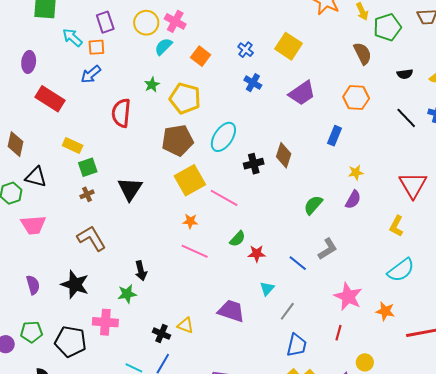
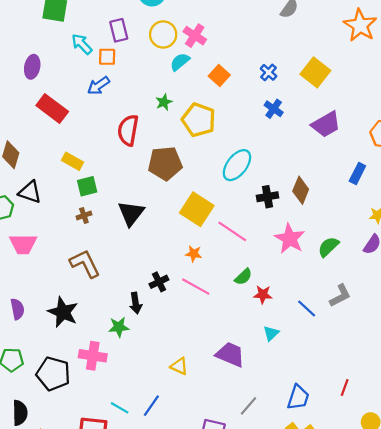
brown pentagon: (177, 140) -> (165, 163), moved
yellow square: (190, 180) -> (197, 209), turned -32
pink star: (348, 297) -> (290, 239), moved
gray line: (287, 311) -> (248, 406), moved
black cross: (161, 334) -> (159, 282), moved, turned 36

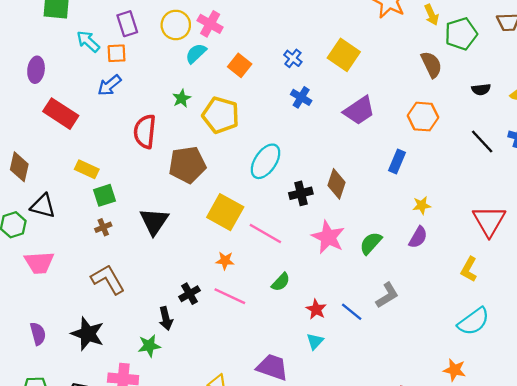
red star: (263, 295) -> (316, 309), moved, turned 30

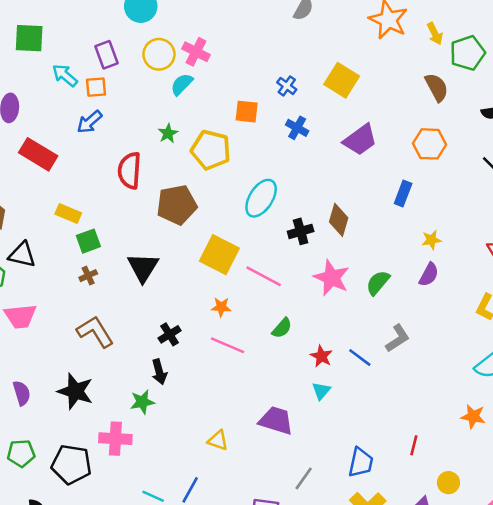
orange square: (240, 65) -> (247, 112), moved, turned -30
black cross: (190, 294) -> (170, 334), moved

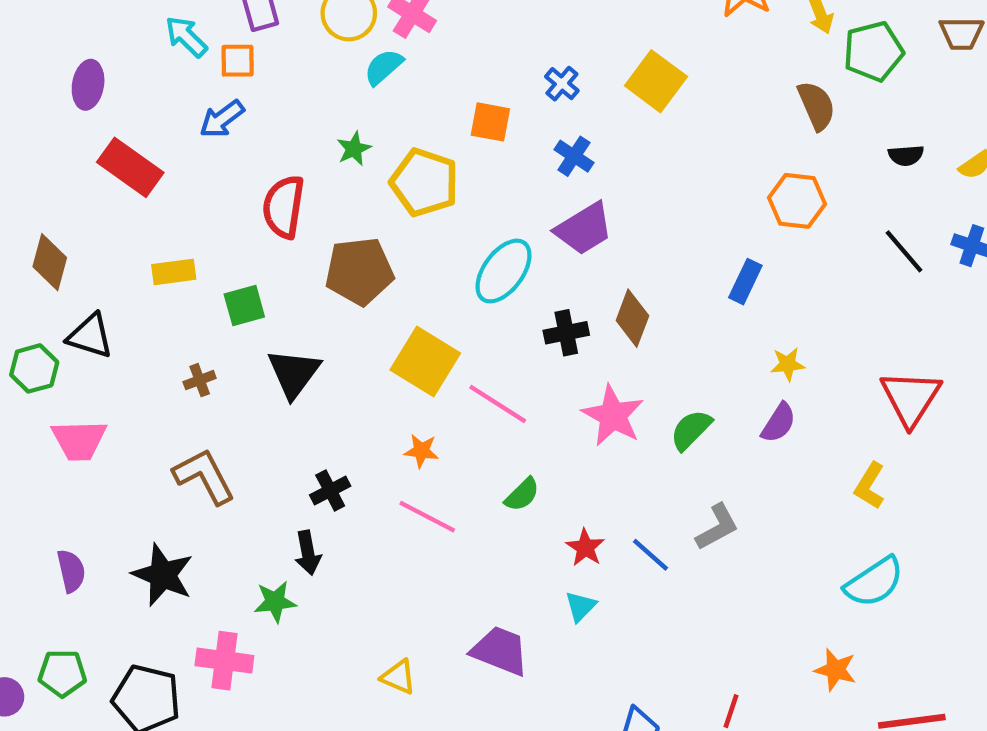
purple trapezoid: (360, 140) -> (584, 229), moved
yellow rectangle: (68, 214) -> (174, 272), turned -35
green square: (88, 241) -> (244, 306), moved

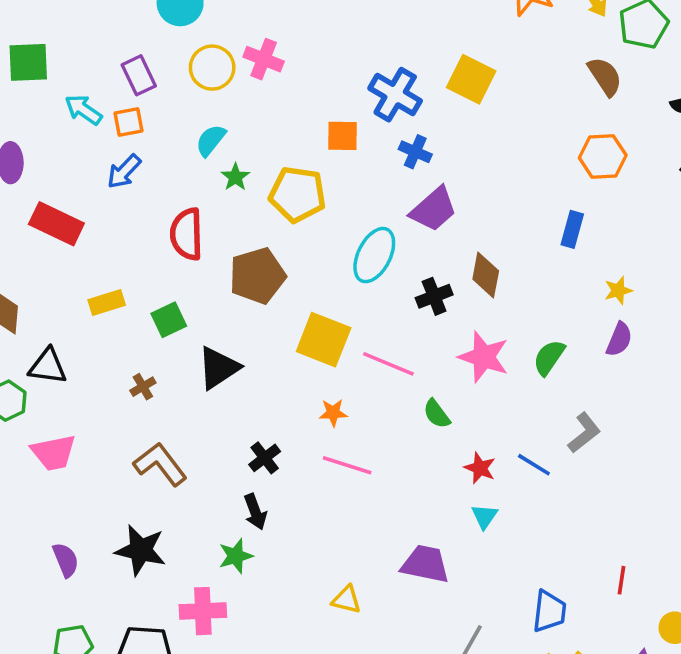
cyan semicircle: (384, 67) -> (211, 140), moved
blue cross: (562, 84) -> (395, 95), size x1.8
black triangle: (294, 373) -> (218, 368), turned 30
green semicircle: (522, 495) -> (437, 414), moved, turned 108

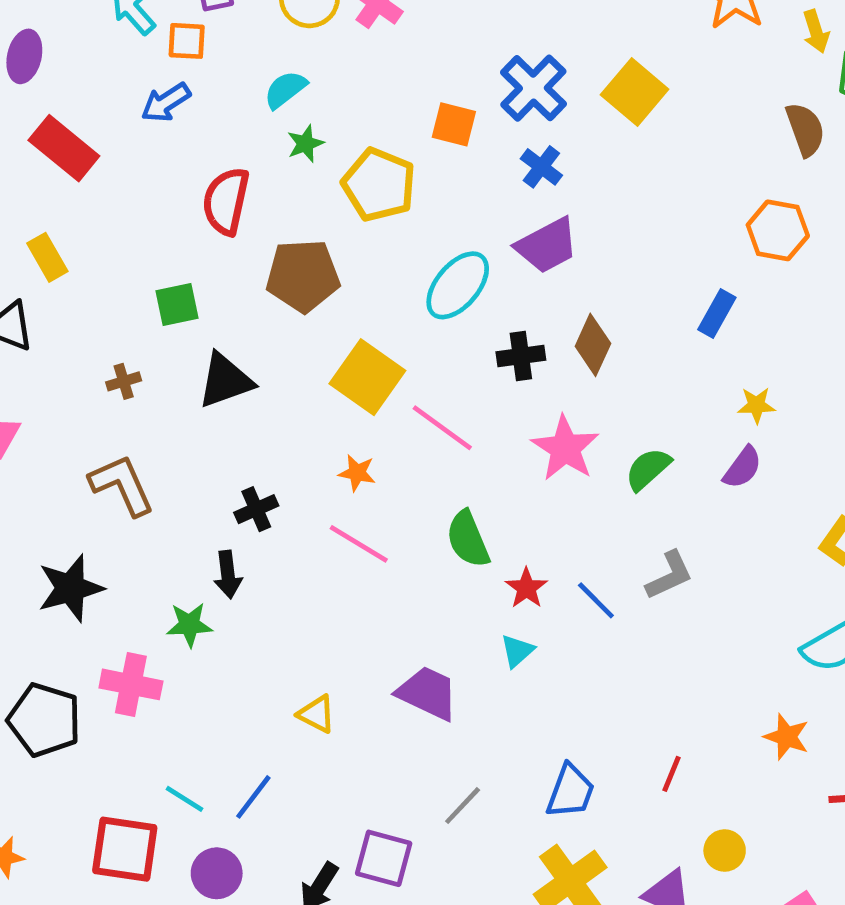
yellow rectangle: (107, 303) -> (47, 257), moved, turned 64
green semicircle: (437, 414) -> (468, 539), moved, size x1.4
black star: (141, 550) -> (71, 588), turned 30

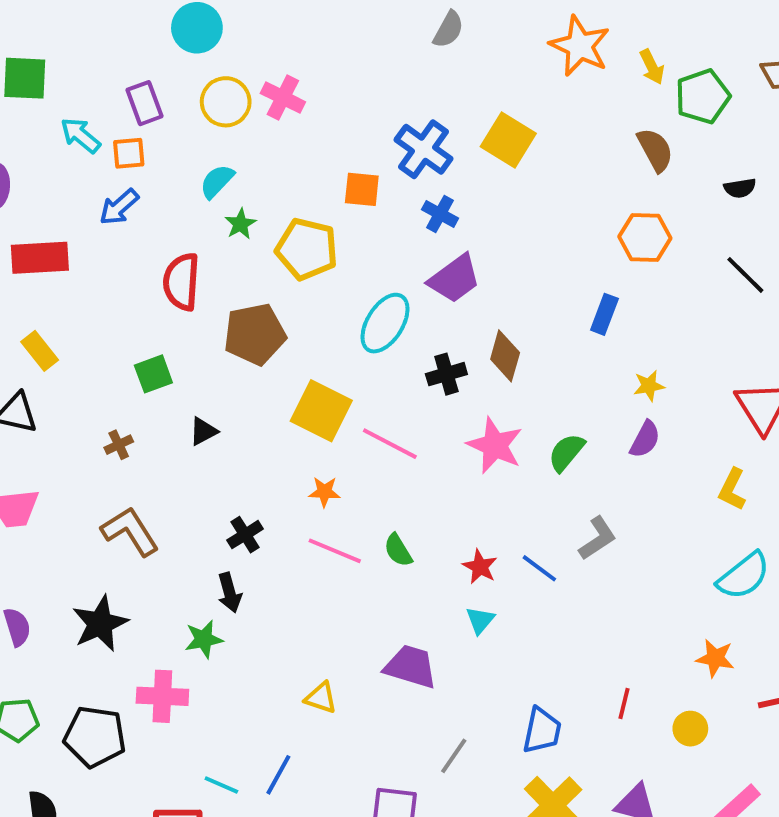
red rectangle: (64, 148) -> (40, 258), turned -34
black triangle: (225, 381) -> (203, 431), size x0.6
green semicircle: (468, 539) -> (398, 550), moved, size x0.7
yellow circle: (725, 851) -> (690, 729), moved

